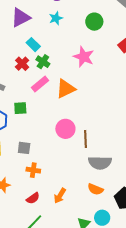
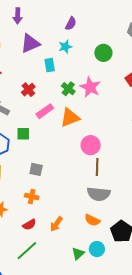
cyan rectangle: (33, 45) -> (50, 65), moved, turned 32
green cross: (43, 62) -> (68, 89), moved
pink circle: (65, 129) -> (91, 145), moved
brown line: (86, 139) -> (97, 167), moved
gray square: (24, 148) -> (36, 169), moved

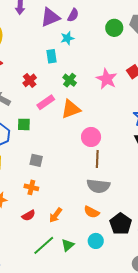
purple triangle: (30, 43) -> (50, 17), moved
green circle: (103, 53) -> (114, 28), moved
pink star: (90, 87) -> (107, 79), moved
green line: (27, 251) -> (44, 245), moved
green triangle: (78, 253) -> (68, 245), moved

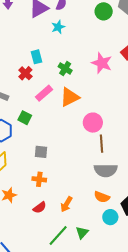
cyan rectangle: (51, 56) -> (37, 57), moved
green square: (24, 124) -> (25, 118), turned 32
cyan circle: (96, 241) -> (110, 217), moved

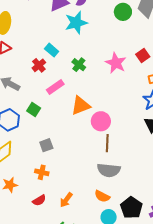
cyan star: (58, 27) -> (76, 23), size x1.6
cyan rectangle: (37, 57) -> (52, 50), turned -40
orange triangle: (70, 97) -> (81, 106), moved
gray square: (41, 152) -> (46, 145), turned -32

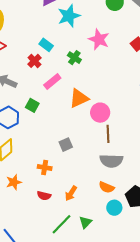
pink star: (116, 63) -> (99, 39), moved
gray square: (46, 145) -> (66, 145), moved
red semicircle: (39, 200) -> (44, 196), turned 48

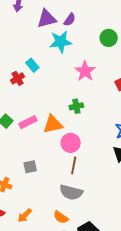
green cross: (74, 58) -> (76, 106), moved, turned 32
pink rectangle: (52, 82) -> (28, 122), moved

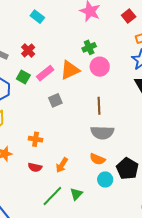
red cross: (18, 78) -> (28, 50), moved
pink circle: (71, 143) -> (100, 67), moved
gray square: (30, 167) -> (55, 100), moved

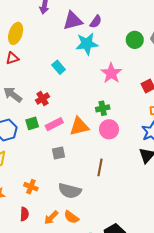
green square: (23, 77) -> (32, 123), turned 32
gray semicircle: (102, 133) -> (70, 191), moved
orange semicircle: (97, 159) -> (71, 217), moved
red semicircle: (35, 167) -> (24, 214), turned -112

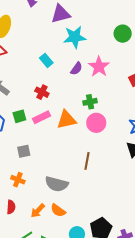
purple semicircle: (96, 22) -> (76, 69), moved
red cross: (42, 98) -> (42, 92), moved, turned -32
gray square: (59, 153) -> (24, 151), moved

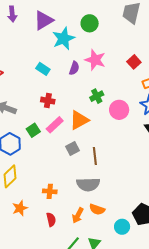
green circle: (123, 34) -> (90, 23), moved
pink circle: (96, 123) -> (119, 110), moved
gray square: (24, 151) -> (72, 148), moved
brown line: (87, 161) -> (95, 156), moved

